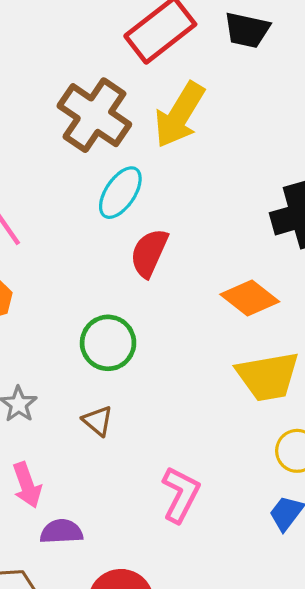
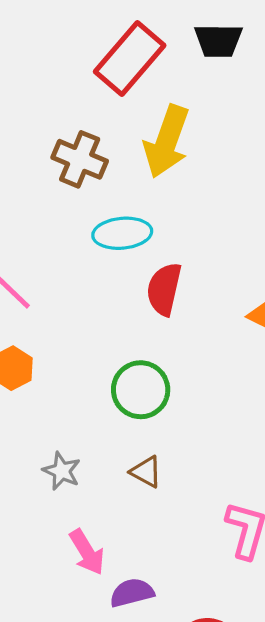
brown cross: (94, 115) -> (80, 159), size x0.7
cyan ellipse: (120, 193) -> (122, 233), turned 62

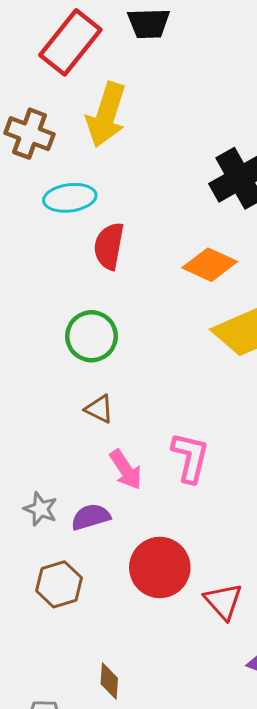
gray star: (62, 471) -> (41, 509), moved
pink arrow: (87, 552) -> (126, 470), moved

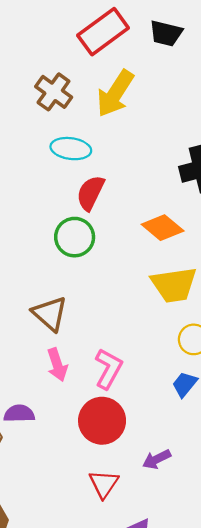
green circle: (92, 336) -> (75, 237), moved
brown triangle: (99, 409) -> (50, 314), size x1.6
purple semicircle: (91, 517) -> (19, 414), moved
red circle: (160, 567) -> (102, 421), moved

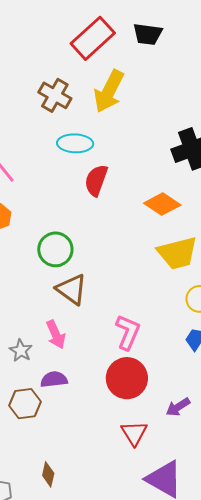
green circle: (75, 237) -> (55, 249), moved
pink arrow: (57, 365) -> (56, 334), moved

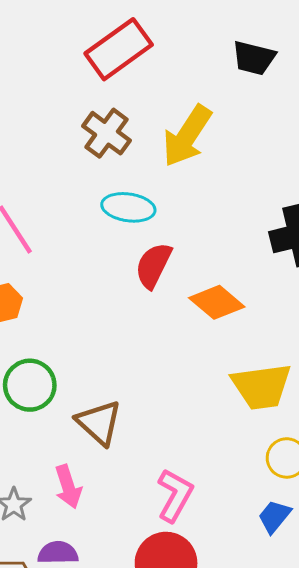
red rectangle: (93, 38) -> (119, 49), moved
orange diamond: (162, 204) -> (217, 302), moved
green circle: (55, 249) -> (30, 385), moved

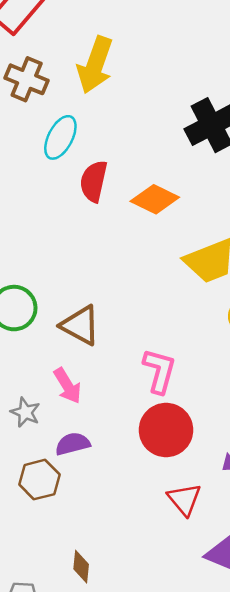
cyan ellipse: (128, 207) -> (60, 137), turned -57

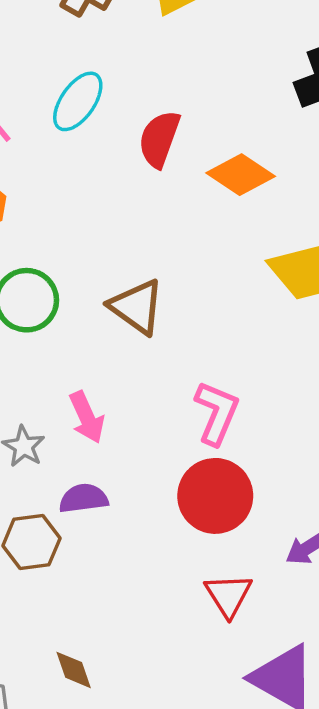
cyan ellipse: (60, 137) -> (78, 101), moved
brown triangle: (80, 325) -> (137, 307), moved
brown diamond: (81, 567) -> (74, 670), turned -32

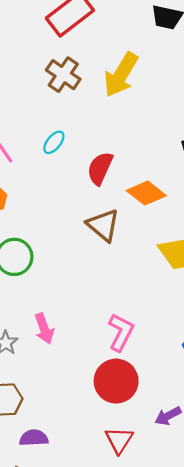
cyan ellipse: (78, 101) -> (54, 142), size x0.7
brown triangle: (137, 307) -> (103, 225), moved
purple semicircle: (84, 498) -> (34, 438), moved

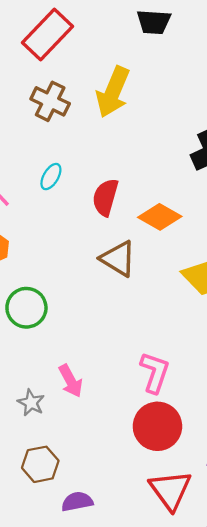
red triangle: (119, 440) -> (170, 490), size x1.4

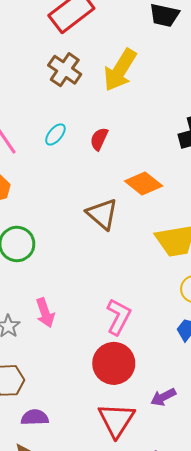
red semicircle: (105, 197) -> (99, 139), moved, size x0.7

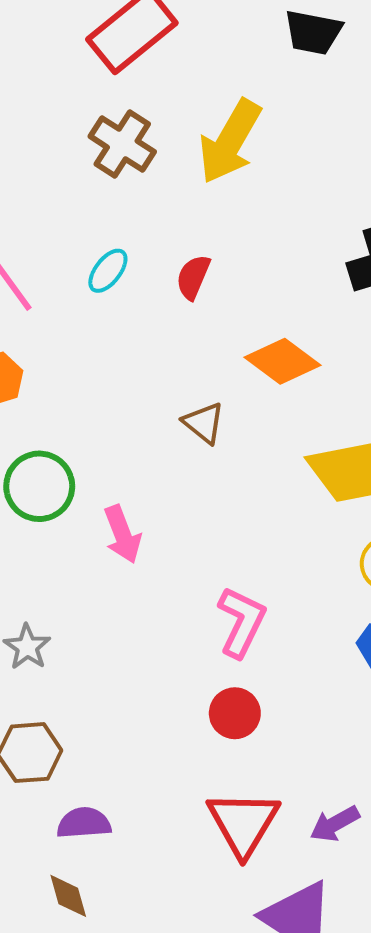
brown triangle: (102, 214) -> (204, 423), size x0.7
pink arrow: (45, 313) -> (122, 534), moved
red circle: (114, 363) -> (235, 713), size x0.6
purple arrow: (163, 397) -> (335, 824), moved

